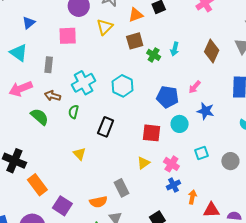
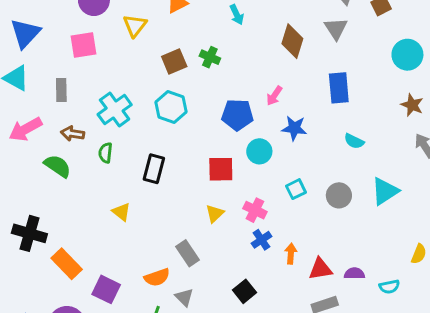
blue triangle: (29, 23) -> (25, 33), size x1.6
brown square: (135, 41) -> (174, 61), moved
cyan arrow: (175, 49) -> (237, 15), moved, turned -32

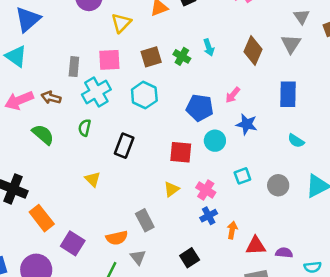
cyan arrow: (237, 15) -> (209, 47), moved
pink square: (83, 45) -> (109, 60), moved
gray rectangle: (61, 90) -> (74, 67), moved
brown arrow: (72, 134) -> (51, 98), moved

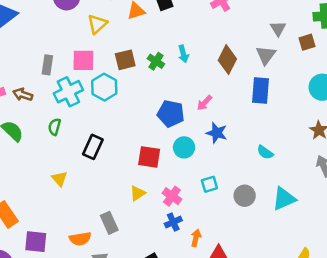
blue rectangle: (288, 94) -> (260, 91), moved
cyan hexagon: (144, 95) -> (104, 87), moved
purple square: (73, 243) -> (36, 242), turned -30

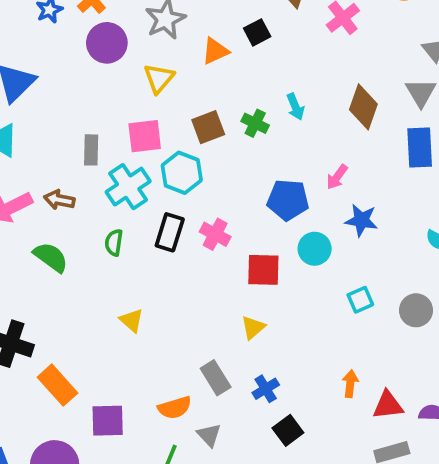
black rectangle: (93, 147) -> (170, 232), moved
pink cross: (172, 196) -> (215, 234), moved
blue cross: (173, 222) -> (266, 389), moved

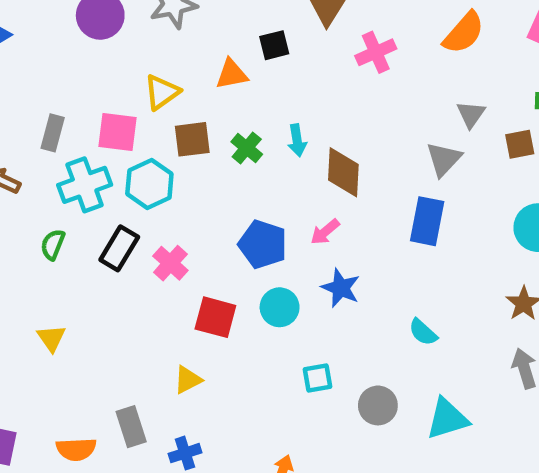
orange triangle: (215, 51) -> (232, 74), moved
yellow triangle: (159, 78) -> (162, 92), moved
brown diamond: (363, 107) -> (343, 172), moved, turned -30

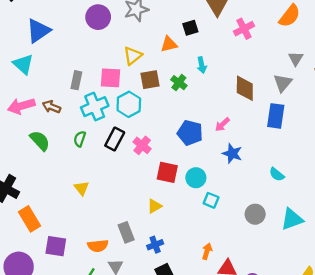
cyan arrow: (297, 140) -> (202, 65), moved
brown diamond: (343, 172) -> (245, 88), moved
cyan circle: (280, 307) -> (196, 178), moved
cyan square: (317, 378) -> (211, 200), moved, turned 35

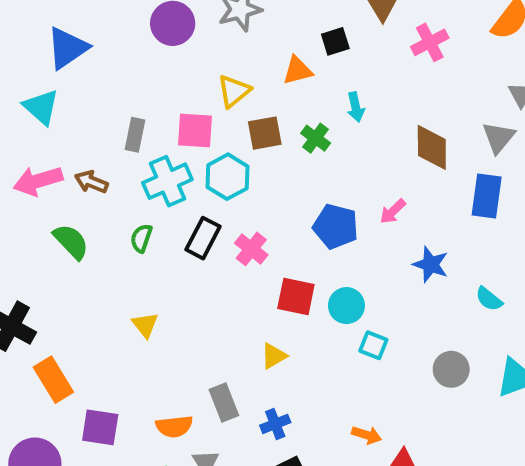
blue star: (232, 153) -> (431, 264), moved
orange arrow: (207, 251) -> (367, 435), turned 91

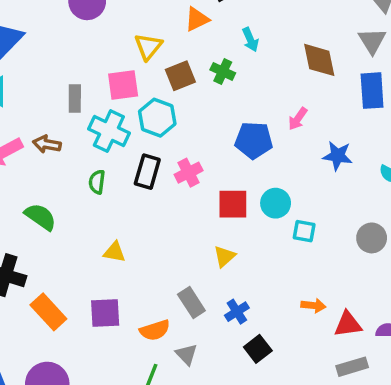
cyan cross: (167, 181) -> (109, 131), turned -30
green semicircle: (71, 242) -> (41, 217), moved
pink cross: (251, 249) -> (189, 173), turned 36
yellow triangle: (145, 325) -> (114, 252), turned -30
purple square: (100, 427) -> (105, 313), moved

